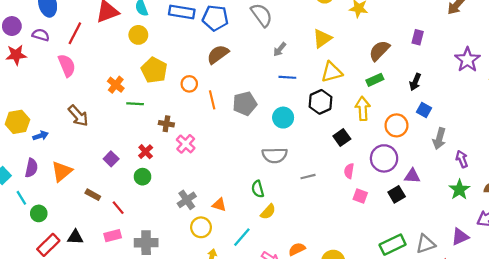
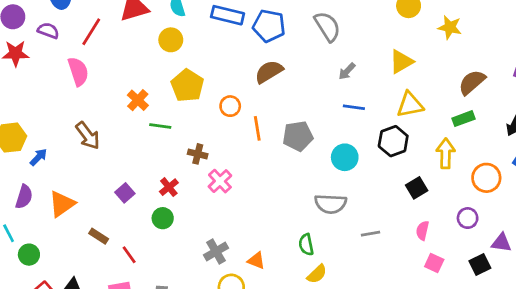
blue arrow: (40, 136) -> (38, 157), turned -32
purple circle: (384, 158) -> (468, 218), size x0.6

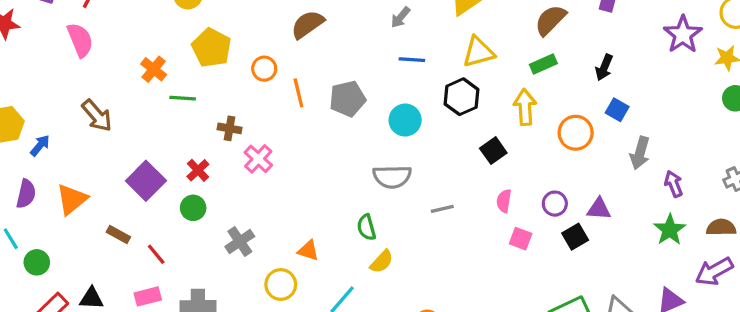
purple square: (125, 193) -> (146, 181), size x1.6
purple circle: (468, 218) -> (555, 204), moved
gray cross: (216, 251) -> (240, 241), moved

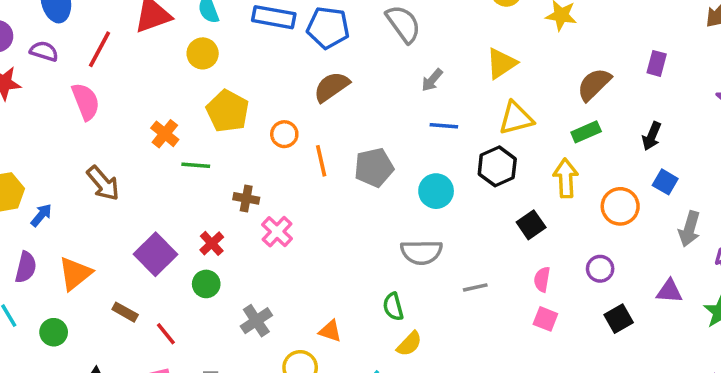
purple circle: (555, 204) -> (600, 269), moved
purple triangle: (599, 209) -> (669, 291), moved
pink square: (521, 239) -> (545, 319), moved
green circle: (37, 262) -> (54, 332), moved

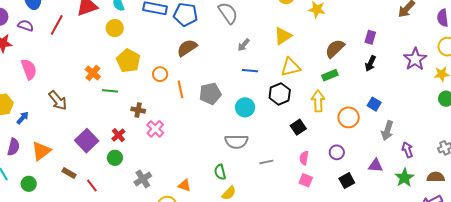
pink semicircle: (86, 101) -> (29, 69), moved
black arrow: (652, 136) -> (370, 63), moved

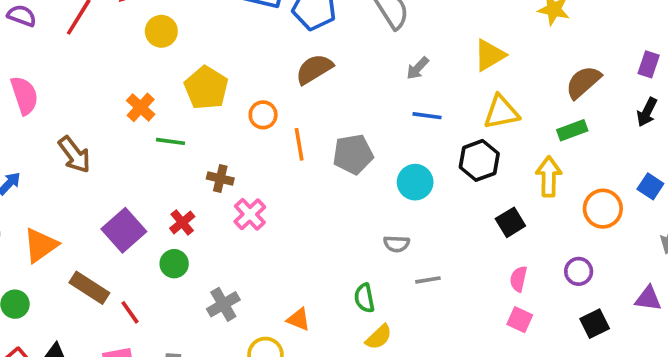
yellow circle: (115, 28) -> (161, 31), moved
gray semicircle: (236, 142) -> (397, 244), size x0.6
gray line: (266, 162) -> (428, 280), moved
brown rectangle: (69, 173) -> (89, 288), size x1.5

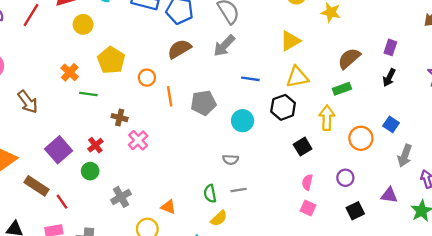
gray arrow: (418, 68) -> (224, 46), moved, size x1.5
gray line: (428, 280) -> (239, 190), moved

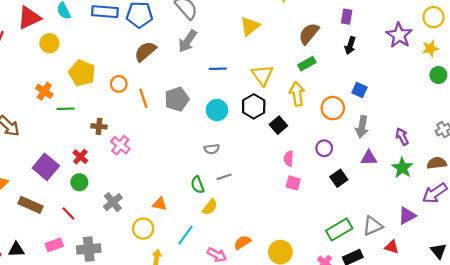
yellow triangle: (297, 77) -> (262, 75), moved, turned -45
black hexagon: (283, 107) -> (254, 106), moved
gray arrow: (405, 156) -> (362, 127), moved
red line: (62, 202) -> (68, 214), moved

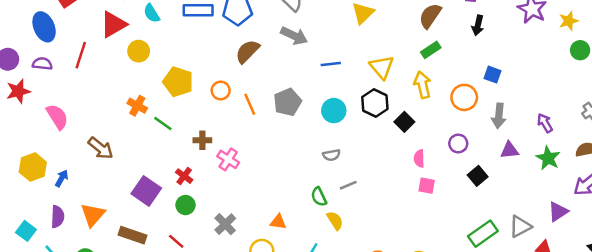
gray arrow: (188, 41) -> (294, 36), turned -95
green line: (65, 109) -> (163, 124), turned 42
yellow semicircle: (210, 207) -> (335, 221), turned -66

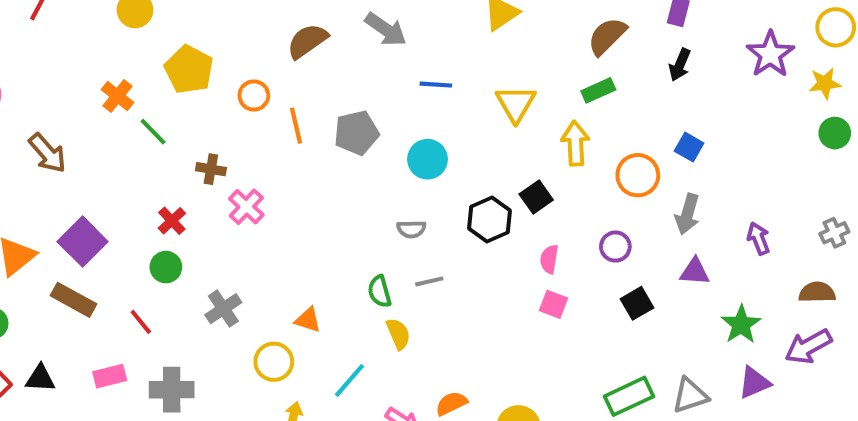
black hexagon: (375, 103) -> (489, 219), moved
green star: (548, 158) -> (741, 324), moved
purple square: (146, 191) -> (83, 242), moved

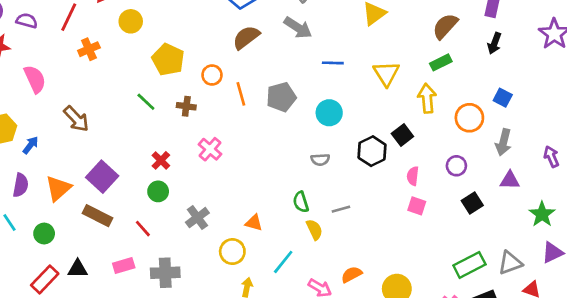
orange cross: (117, 96) -> (89, 49), moved, turned 30
brown cross: (211, 169) -> (186, 106), moved
gray line: (429, 281) -> (341, 209), moved

